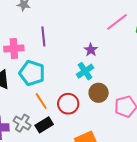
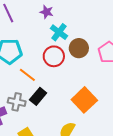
purple star: (91, 50) -> (47, 12), moved
red circle: (68, 104) -> (54, 56), moved

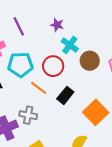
red circle: (54, 56) -> (53, 66), moved
black rectangle: (38, 96) -> (65, 95), moved

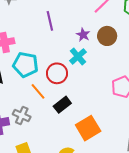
purple star: (57, 25) -> (83, 35), moved
purple line: (19, 26) -> (50, 21), moved
brown circle: (90, 61) -> (107, 36), moved

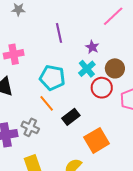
brown circle: (107, 36) -> (115, 68), moved
cyan pentagon: (25, 65) -> (52, 78), moved
red circle: (57, 73) -> (102, 88), moved

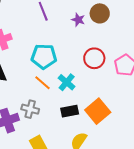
brown circle: (115, 68) -> (100, 13), moved
cyan cross: (87, 69) -> (67, 82), moved
black rectangle: (71, 117) -> (70, 111), moved, turned 36

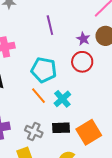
red circle: (94, 58) -> (82, 62), moved
gray cross: (30, 109) -> (34, 131), moved

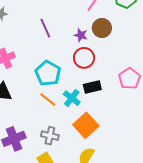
cyan pentagon: (44, 70) -> (48, 73), turned 30
black rectangle: (61, 128) -> (92, 87), moved
orange square: (89, 132) -> (86, 125), moved

